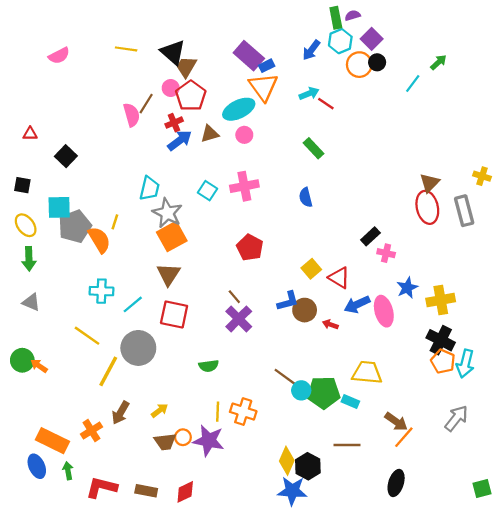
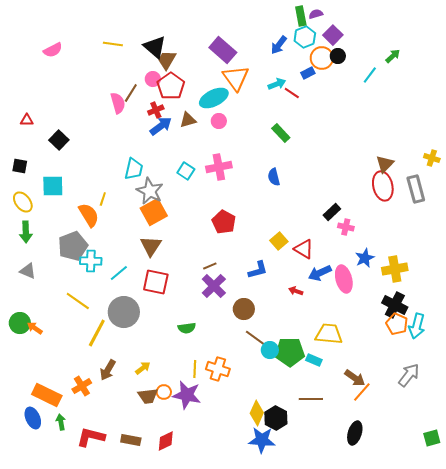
blue rectangle: (267, 66) -> (308, 73), moved
gray pentagon: (75, 226) -> (73, 246), moved
brown line: (234, 297) -> (210, 266), turned -72
brown circle: (305, 310) -> (244, 309), moved

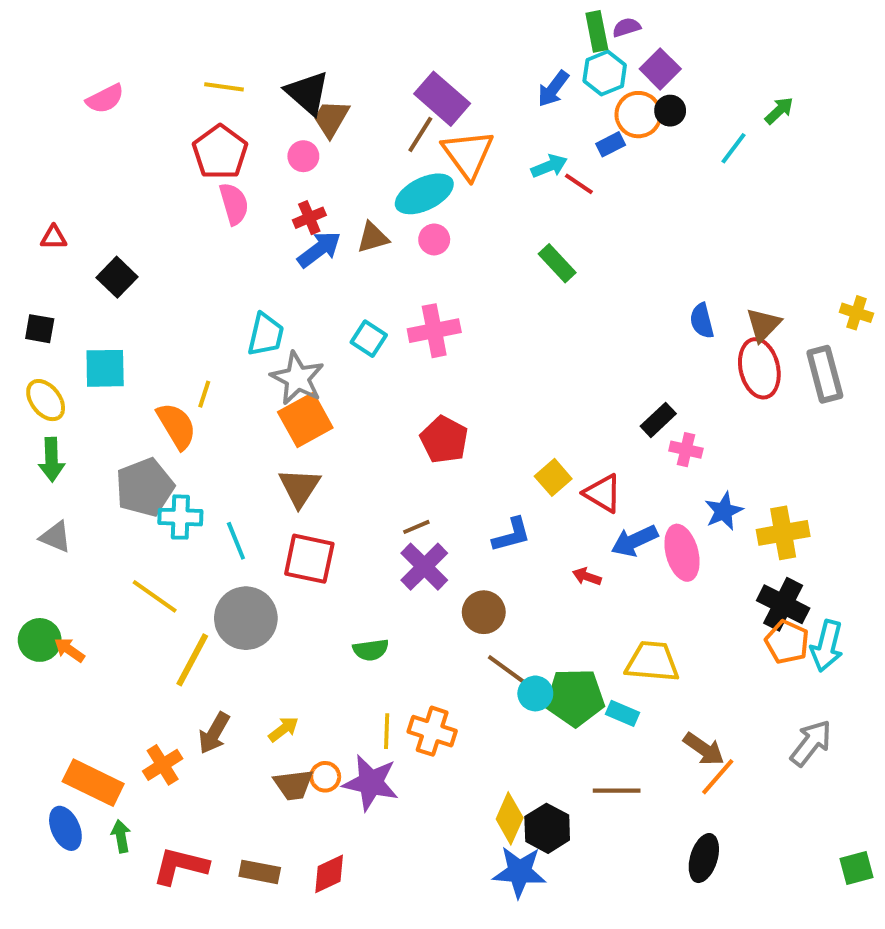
red pentagon: (171, 86) -> (220, 152), moved
brown line: (131, 93) -> (420, 134), moved
blue semicircle: (274, 177) -> (702, 321), moved
cyan line: (119, 273) -> (236, 541), turned -72

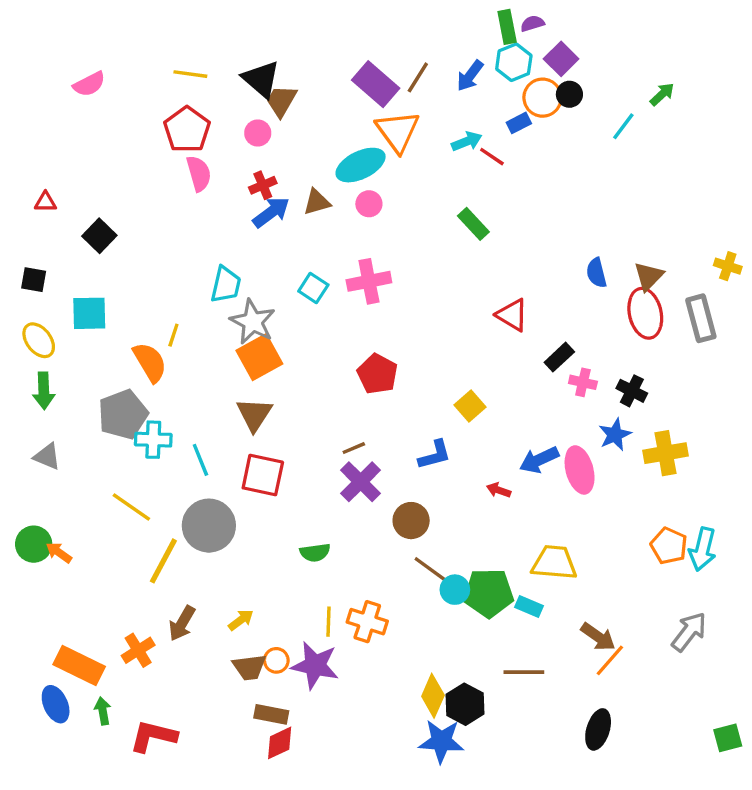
brown line: (420, 134) -> (418, 77), moved
red triangle: (603, 493) -> (512, 315), moved
black cross: (783, 604) -> (632, 391), moved, size x0.7
brown rectangle: (260, 872) -> (271, 714), moved

